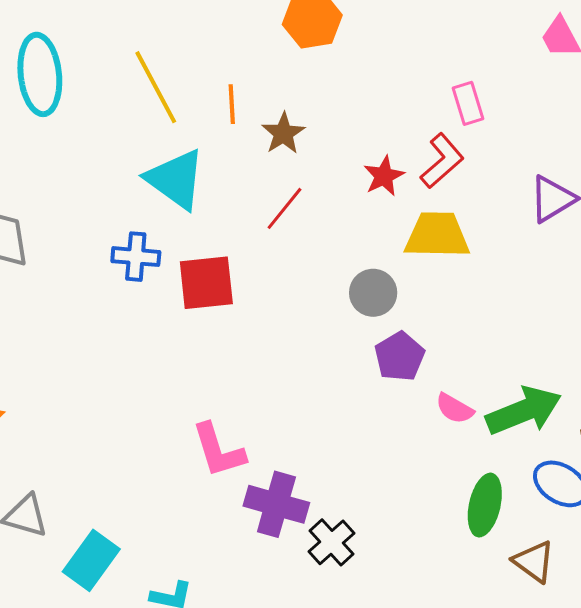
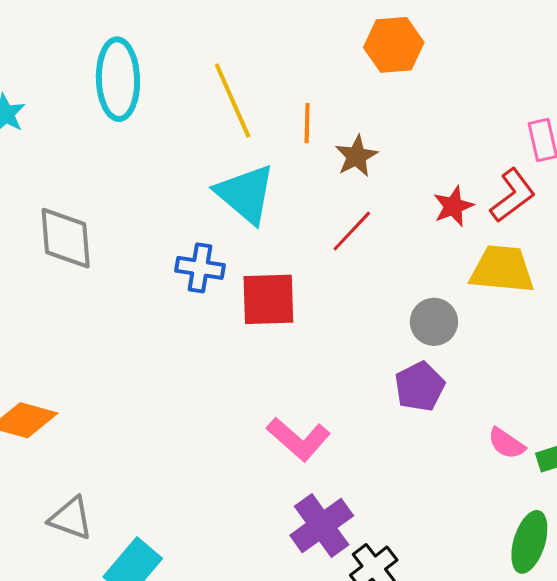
purple pentagon: (400, 356) -> (420, 387), moved
pink L-shape: (218, 450) -> (298, 439), moved, turned -36
purple cross: (276, 504) -> (322, 526), turned 34

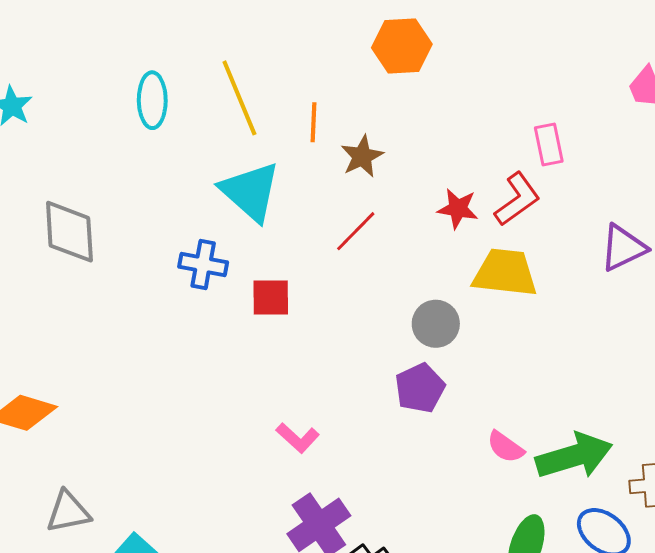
cyan ellipse: (118, 79) -> (152, 100), moved, size x0.7
red star: (453, 206) -> (458, 209), turned 30
red square: (268, 299) -> (271, 298), size x0.7
pink L-shape: (298, 439) -> (298, 438), size x0.7
gray triangle: (71, 518) -> (68, 512), turned -33

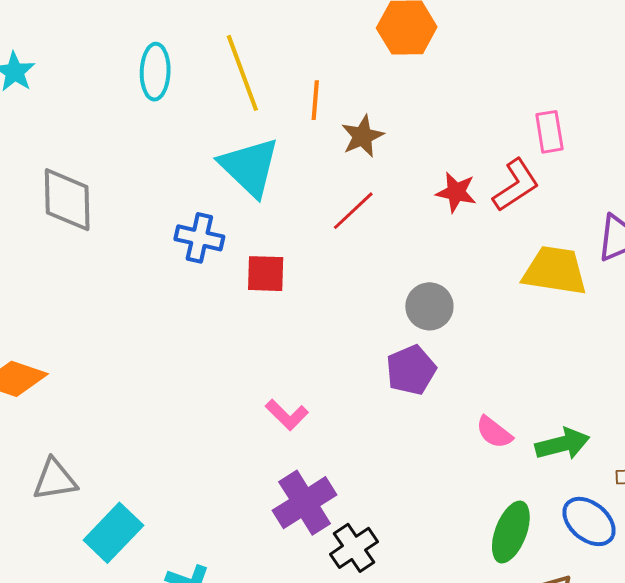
yellow trapezoid: (505, 273) -> (555, 271), moved
green arrow: (574, 456) -> (562, 444), size x0.7

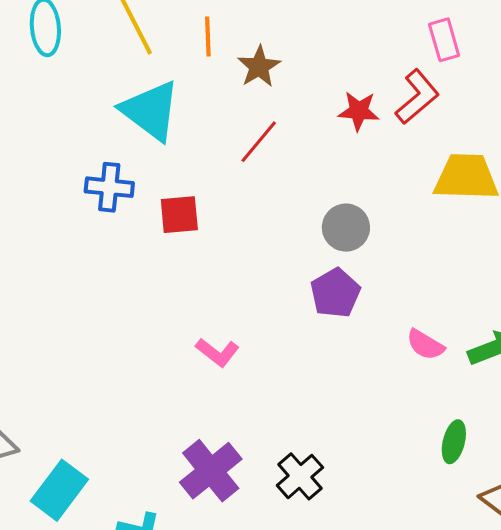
purple cross: (305, 503) -> (211, 471), moved
green ellipse: (511, 532) -> (454, 442), size x0.7

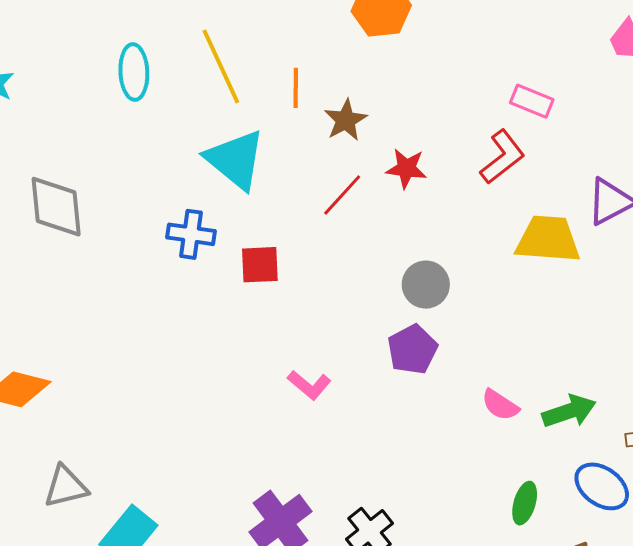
pink rectangle: (444, 40) -> (532, 101), turned -54
red star: (359, 111) -> (406, 168), moved
pink L-shape: (217, 352) -> (309, 385), moved

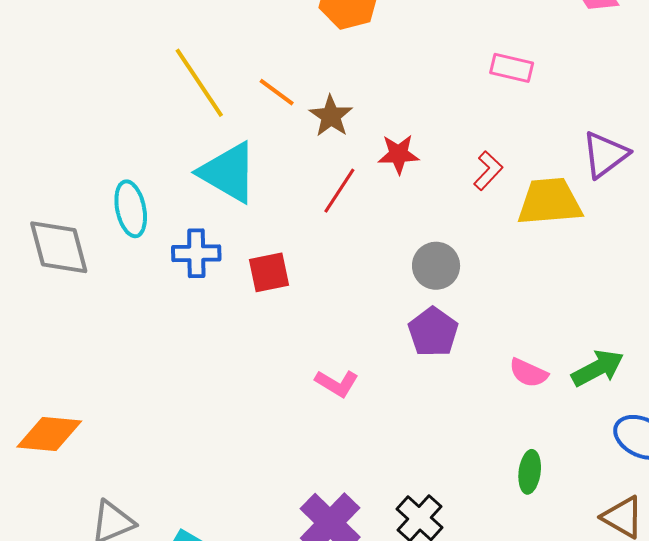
cyan ellipse: (134, 72) -> (131, 209), moved
orange line: (296, 88) -> (277, 92), turned -45
red L-shape: (502, 157) -> (488, 171), moved, size x0.7
green ellipse: (525, 503) -> (530, 472), moved

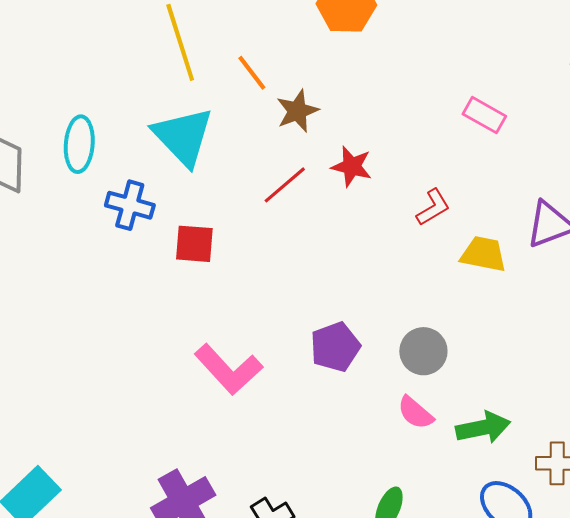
yellow trapezoid: (550, 202) -> (483, 254), size x0.7
gray circle: (436, 266) -> (423, 351), moved
pink L-shape: (337, 383) -> (228, 369), size x1.6

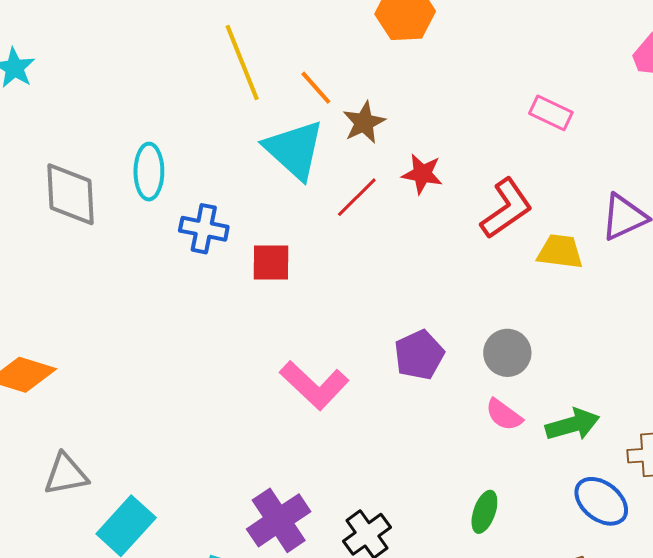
cyan triangle: (183, 136) -> (294, 150), moved
red L-shape: (433, 207) -> (506, 209), size x1.6

